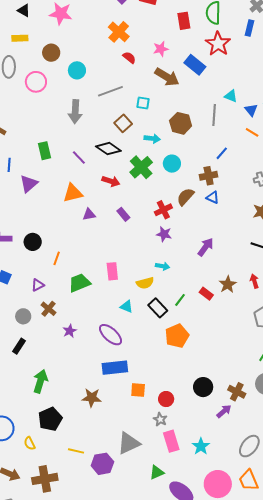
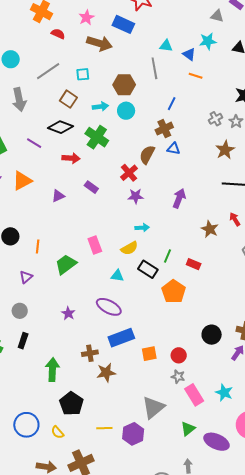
cyan circle: (172, 164) -> (126, 111), moved
orange triangle: (73, 193) -> (22, 181), moved
red rectangle: (206, 294) -> (194, 264), moved
brown cross: (49, 309) -> (90, 353), moved, turned -35

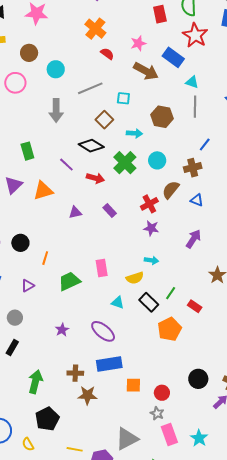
cyan triangle: (166, 46) -> (192, 82), moved
cyan circle: (126, 111) -> (157, 160), moved
purple line: (34, 143) -> (66, 165), moved
blue triangle: (174, 149) -> (197, 200), moved

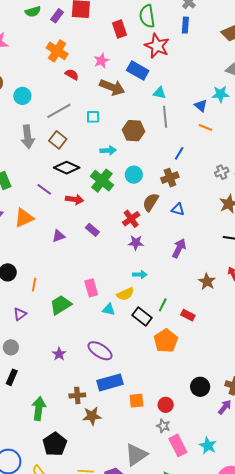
brown square: (104, 120) -> (58, 140), moved
cyan triangle: (118, 303) -> (109, 309), moved

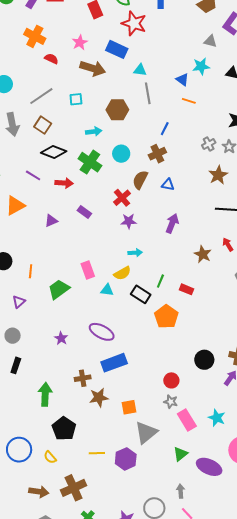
orange square: (137, 401) -> (129, 407), moved

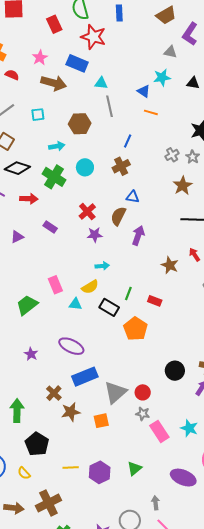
brown semicircle: (140, 180) -> (118, 216), moved
brown cross: (83, 378) -> (54, 393), turned -35
gray triangle: (146, 433) -> (115, 392), moved
green triangle: (180, 454) -> (134, 468), moved

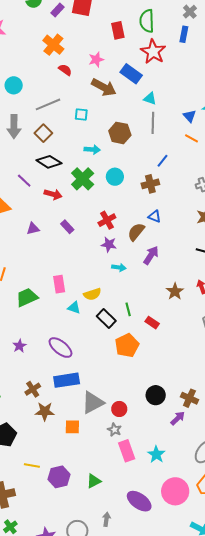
cyan arrow: (102, 266) -> (119, 267), moved
green line: (128, 293) -> (128, 309), turned -48

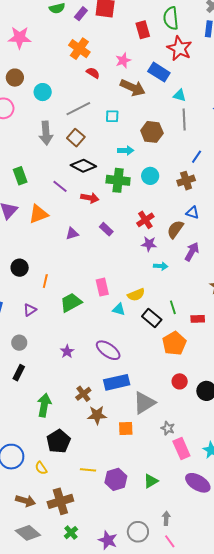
green cross: (83, 179) -> (118, 180), turned -35
red rectangle: (152, 323) -> (198, 319), turned -32
red circle: (119, 409) -> (180, 381), moved
purple ellipse: (139, 501) -> (198, 483), moved

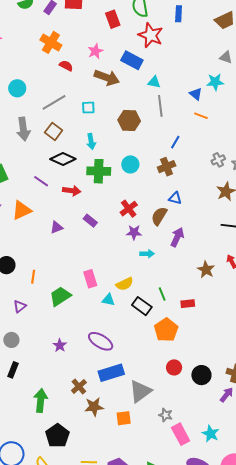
cyan arrow: (126, 150) -> (91, 142), moved, turned 84

